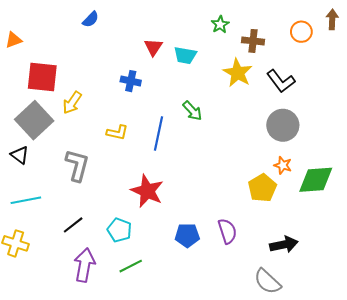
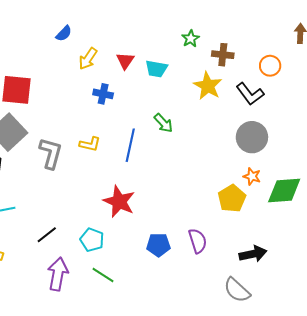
orange circle: (301, 32) -> (270, 66), moved
yellow arrow: (72, 103) -> (88, 59), moved
gray L-shape: (77, 165) -> (51, 153), moved
green line: (131, 266) -> (103, 275), turned 60

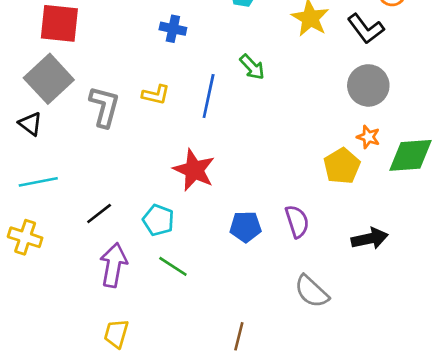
gray semicircle: (237, 290) -> (312, 291), moved

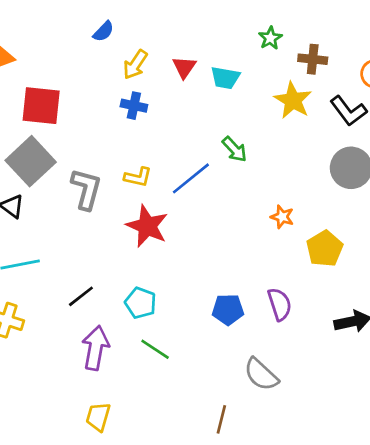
blue cross: (173, 29) -> (134, 106), moved
blue line: (209, 96) -> (191, 178), turned 39
orange star: (368, 137) -> (282, 217), moved
red star: (194, 170) -> (147, 226), moved
gray semicircle: (312, 291) -> (261, 374), moved

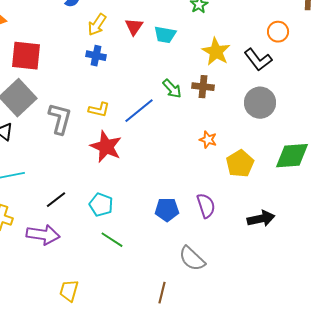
brown cross: (313, 59) -> (203, 87), moved
purple arrow: (96, 348) -> (43, 235), moved, turned 88

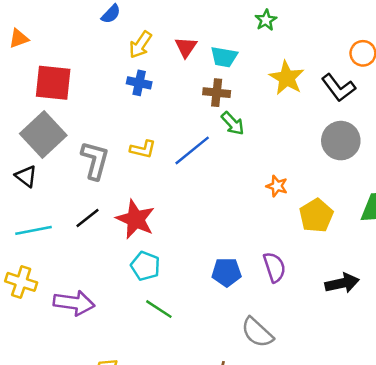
brown cross: (203, 87) -> (217, 93), moved
red star: (106, 147) -> (136, 219), moved
black line: (56, 200) -> (88, 218), moved

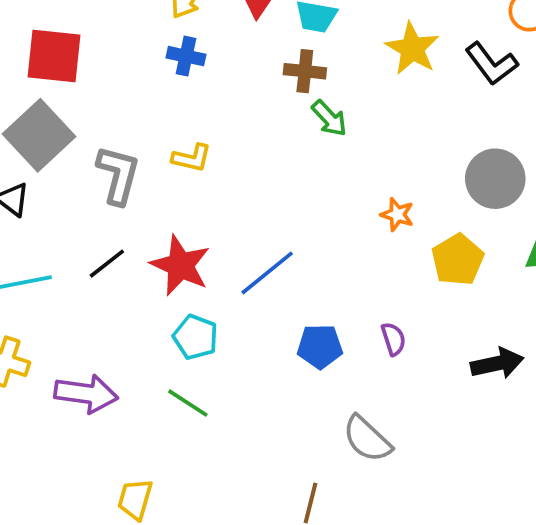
gray circle: (341, 141) -> (495, 179), moved
blue line: (192, 150) -> (267, 273), moved
purple semicircle: (274, 267) -> (393, 339), size x0.7
green line: (159, 309) -> (188, 403), moved

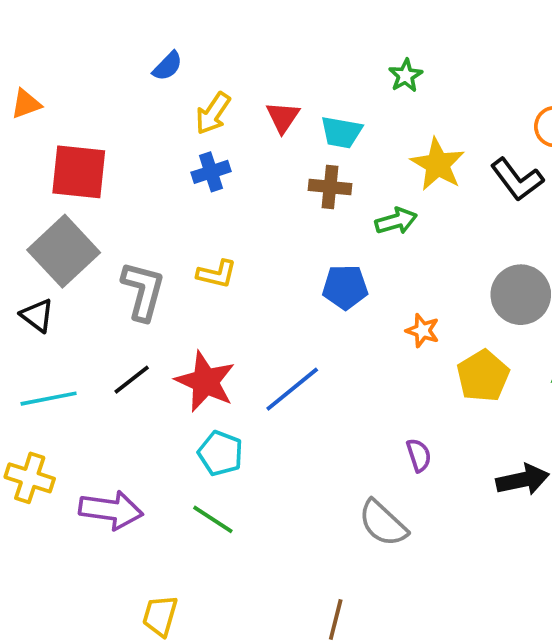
blue cross: (186, 56) -> (211, 172), turned -30
green arrow: (329, 118) -> (396, 221), moved, turned -63
blue pentagon: (320, 346) -> (345, 287), moved
gray semicircle: (367, 439) -> (383, 523), moved

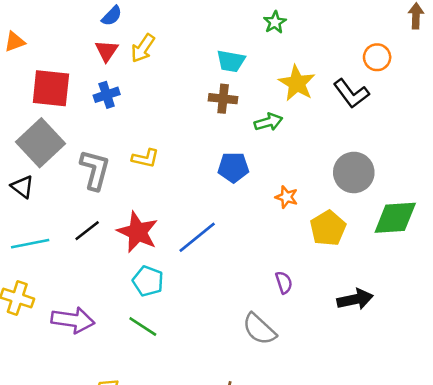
red triangle: (283, 117) -> (107, 51), moved
blue cross: (211, 172) -> (107, 95), moved

